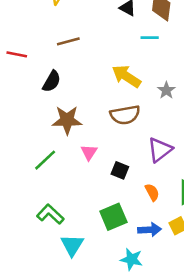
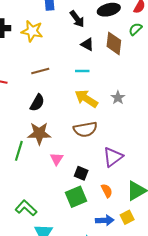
cyan line: (150, 38) -> (82, 71), moved
black semicircle: (52, 81) -> (37, 103), moved
gray star: (166, 90) -> (118, 98), moved
green line: (45, 160) -> (19, 151), moved, turned -30
green square: (113, 217) -> (76, 197), moved

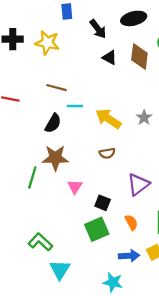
brown line: (40, 71) -> (56, 88), turned 30
cyan line: (82, 71) -> (75, 106), moved
brown semicircle: (85, 129) -> (107, 153), size x0.6

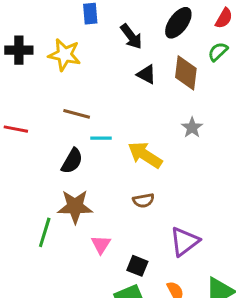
black ellipse: (134, 18) -> (178, 23), turned -40
gray star: (144, 118) -> (192, 128), moved

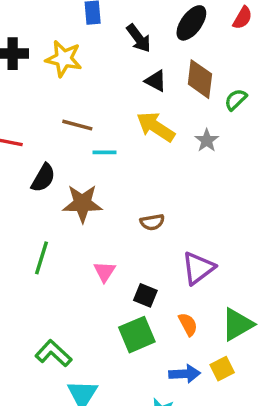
green semicircle: (218, 52) -> (236, 100), moved
yellow arrow: (145, 155) -> (156, 127), moved
black semicircle: (72, 161) -> (43, 178), moved
brown star: (75, 207) -> (82, 203), moved

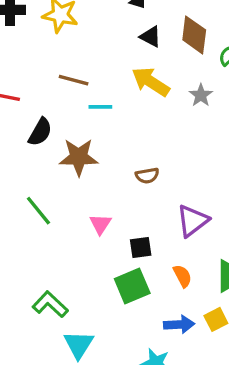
green line: (42, 258) -> (38, 211), turned -56
black square: (145, 295) -> (141, 248), turned -30

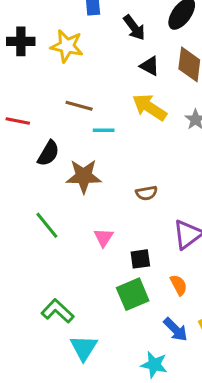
blue arrow: (179, 325) -> (176, 329), turned 48

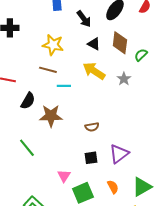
yellow star: (67, 46) -> (53, 45), moved
pink triangle: (104, 237) -> (64, 176), moved
black square: (140, 259) -> (91, 158), moved

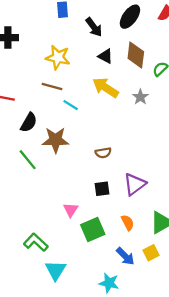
cyan line: (64, 86) -> (71, 105), turned 32
green line: (27, 148) -> (28, 160), moved

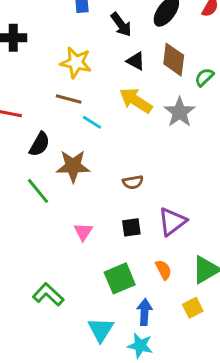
gray star: (140, 97) -> (180, 112), size x1.5
pink triangle: (71, 210) -> (83, 232), moved
blue arrow: (125, 256) -> (145, 312), moved, turned -132
cyan triangle: (56, 270) -> (101, 330), moved

